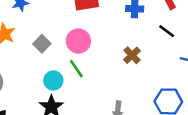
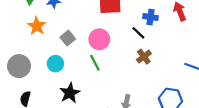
black line: (167, 31) -> (138, 33), moved
cyan circle: (53, 80) -> (55, 64), moved

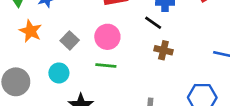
brown cross: (144, 57) -> (163, 50), turned -32
green line: (95, 63) -> (106, 65), turned -49

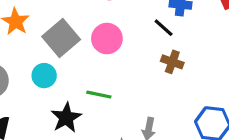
gray square: (70, 40) -> (61, 38), size x1.6
green line: (106, 65) -> (99, 95), moved

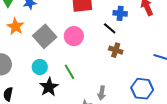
cyan circle: (44, 76) -> (40, 67), moved
green line: (99, 95) -> (69, 72), turned 49

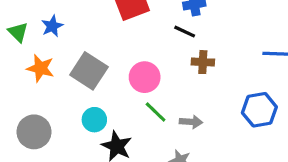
pink circle: (74, 36) -> (145, 77), moved
green line: (69, 72) -> (156, 112), moved
gray arrow: (102, 93) -> (191, 122), moved, turned -80

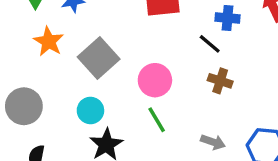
gray arrow: (191, 122) -> (213, 142), moved

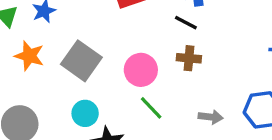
brown cross: (220, 81) -> (189, 58), moved

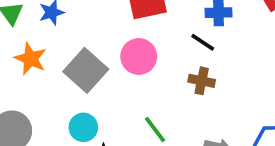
pink circle: (141, 70) -> (139, 56), moved

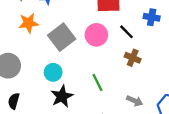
black line: (203, 42) -> (127, 32), moved
orange star: (31, 59) -> (29, 23), turned 30

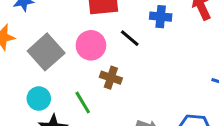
brown cross: (133, 58) -> (111, 78), moved
green line: (98, 82) -> (83, 103), moved

